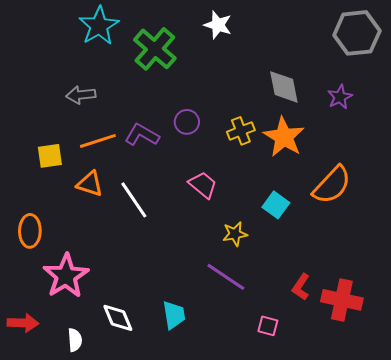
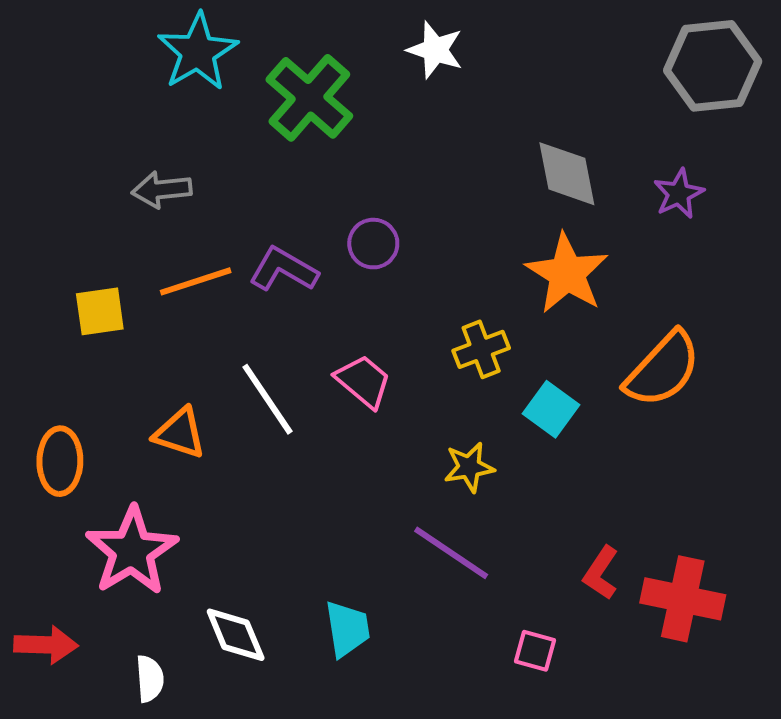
yellow cross: (241, 131) -> (481, 349), moved
orange triangle: (90, 184) -> (180, 433), moved
pink trapezoid: (203, 185) -> (363, 381), moved

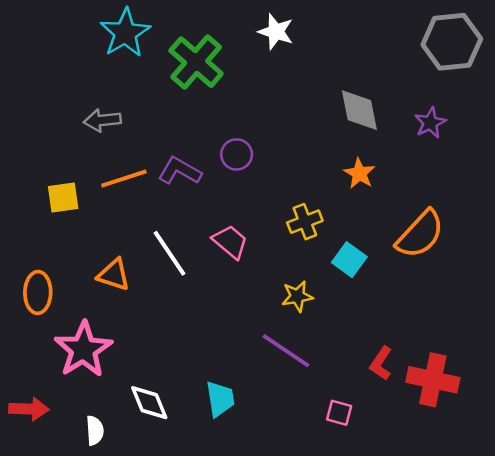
orange star: (567, 273) -> (359, 173), size x0.6

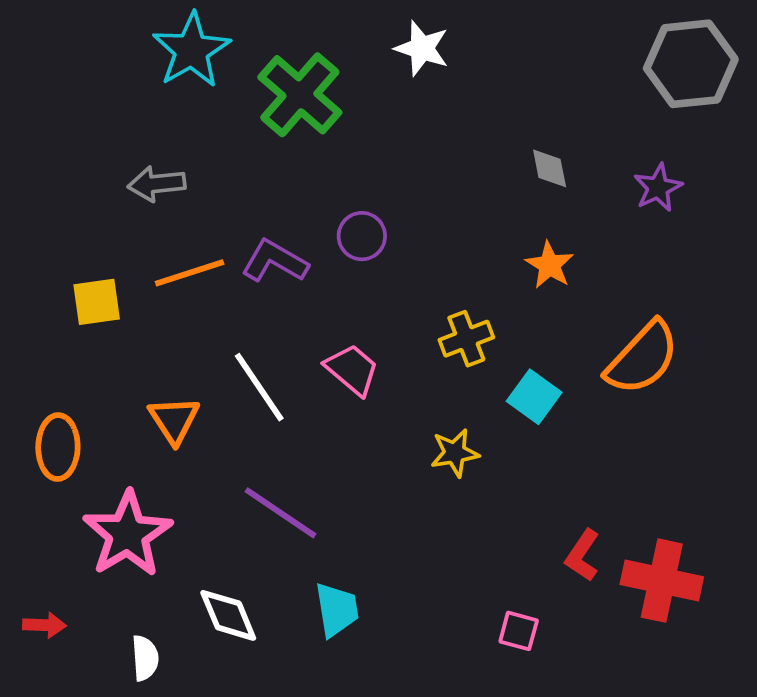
gray diamond: (359, 110) -> (550, 168), size x0.6
orange triangle: (114, 275) -> (174, 420), turned 39
purple line: (286, 351) -> (281, 513), moved
red arrow: (29, 409) -> (44, 625), size x0.7

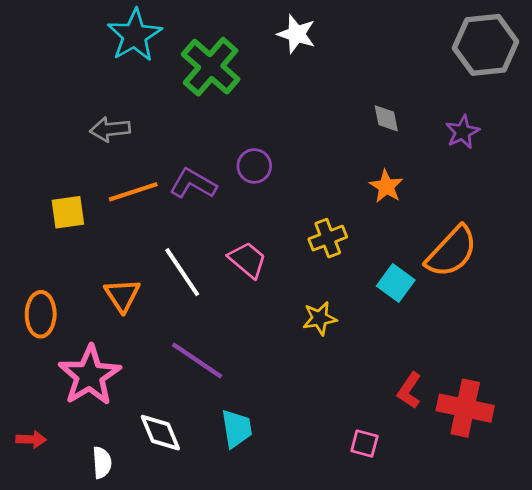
cyan square: (534, 397) -> (396, 283), moved

